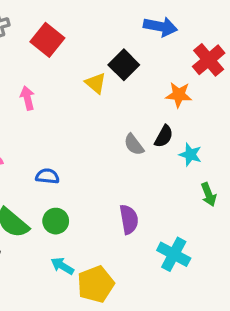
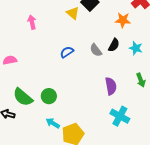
cyan star: (190, 155) -> (136, 48), moved
blue semicircle: (47, 176) -> (67, 52), moved, turned -40
purple semicircle: (129, 219) -> (111, 86), moved

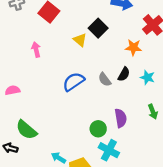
blue semicircle: (67, 52) -> (74, 82), size x1.5
green circle: (49, 96) -> (98, 129), moved
cyan cross: (120, 116) -> (109, 150), moved

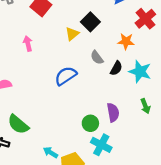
yellow triangle: (80, 40) -> (72, 34), turned 40
cyan star: (147, 77) -> (140, 72), size x1.5
gray semicircle: (105, 80) -> (97, 58), moved

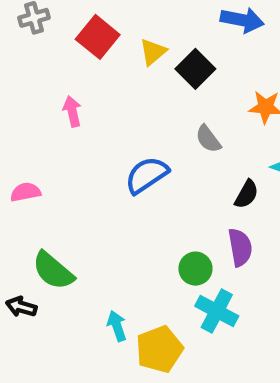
yellow triangle: (72, 34) -> (153, 52), moved
black semicircle: (116, 68) -> (246, 194), moved
cyan arrow: (51, 152) -> (117, 326), turned 40

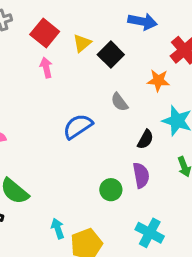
pink arrow: (72, 111) -> (46, 68), moved
cyan cross: (217, 311) -> (150, 233), moved

